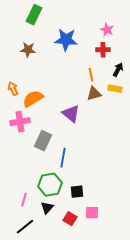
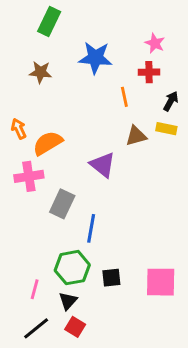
orange line: (91, 75) -> (124, 97), moved
pink square: (92, 213) -> (161, 282), moved, size x1.6
red square: (70, 219) -> (75, 327), moved

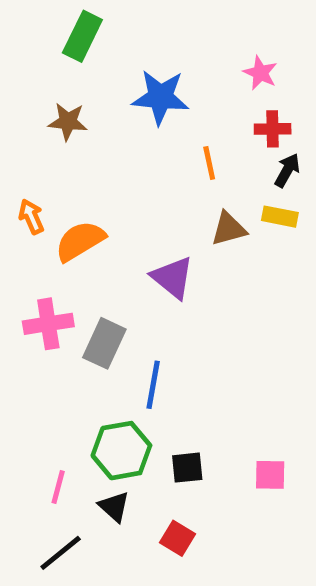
red cross: (149, 72) -> (273, 129), moved
pink cross: (29, 176) -> (48, 324), moved
pink square: (161, 282) -> (270, 475), size x0.6
black triangle: (68, 301) -> (114, 507), turned -30
red square: (75, 327) -> (177, 538), moved

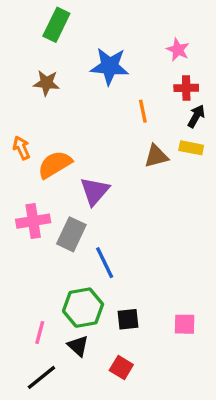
purple triangle: (173, 278) -> (95, 191), moved, turned 32
blue line: (153, 385) -> (105, 263), turned -36

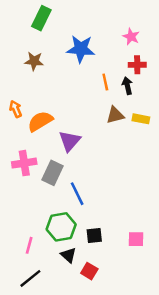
black arrow: (196, 116) -> (127, 86), moved, turned -42
yellow rectangle: (191, 148) -> (141, 119), moved
black triangle: (78, 346) -> (68, 255), moved

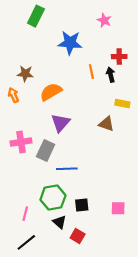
pink star: (131, 37) -> (104, 20), moved
brown star: (34, 61) -> (25, 74), moved
brown triangle: (115, 115) -> (106, 124), moved, turned 35
orange semicircle: (40, 121) -> (51, 92), moved
blue line: (77, 194) -> (67, 169), turned -66

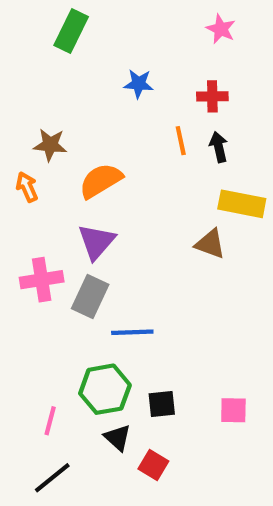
pink star: (104, 20) -> (221, 29), moved
blue star: (70, 43) -> (139, 84), size x0.6
red cross: (119, 57) -> (212, 96), moved
yellow rectangle: (122, 104) -> (242, 204), size x1.5
purple triangle: (60, 123) -> (96, 242), moved

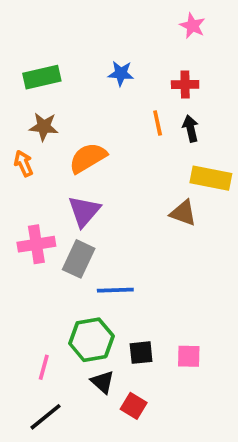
green rectangle: (71, 31) -> (42, 77), moved, turned 51
pink square: (233, 410) -> (189, 356), moved

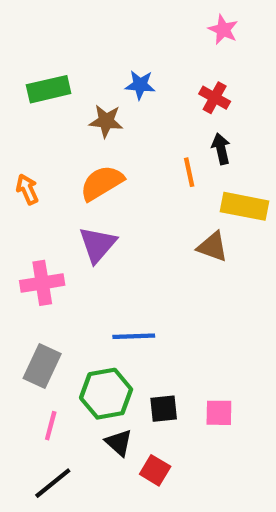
red cross: (185, 84) -> (215, 98), turned 30
orange line: (158, 123) -> (189, 172), moved
brown star: (44, 127) -> (106, 121), moved
gray rectangle: (79, 259) -> (42, 366), moved

